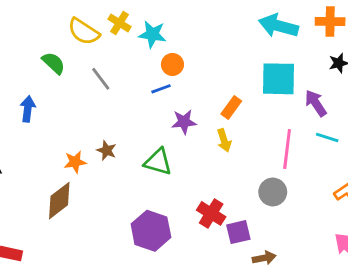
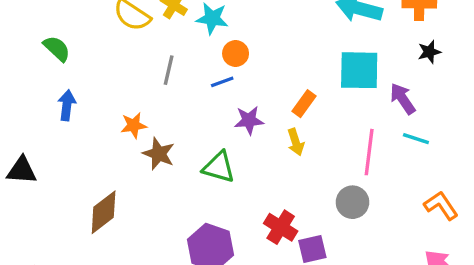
green semicircle: (54, 63) -> (57, 48), moved
gray line: (101, 79) -> (169, 70), moved, turned 50
brown star: (107, 150) -> (159, 154), size x1.4
orange star: (75, 162) -> (134, 125), moved

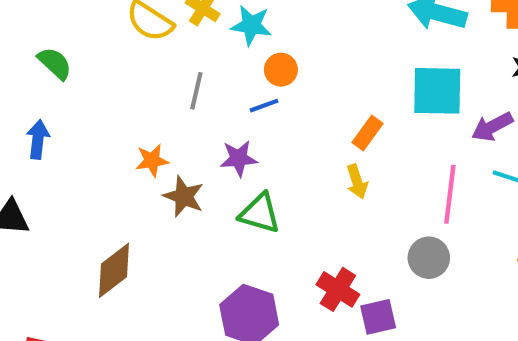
purple arrow: (403, 99) -> (492, 127), turned -84
blue arrow: (67, 105) -> (38, 139), moved
purple star: (249, 120) -> (239, 158), moved

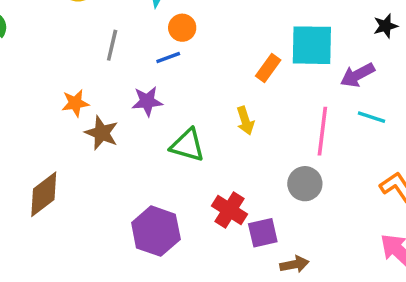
orange rectangle: (368, 133) -> (268, 68), moved
green triangle: (260, 213) -> (187, 145), moved

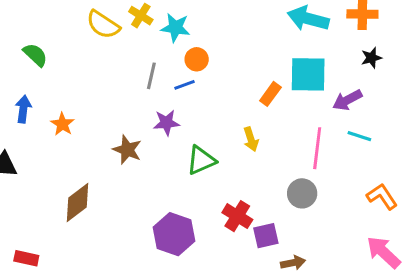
gray line: (112, 45) -> (151, 76), moved
orange star: (75, 103) -> (62, 124), moved, turned -30
green triangle: (187, 145) -> (201, 160), turned -40

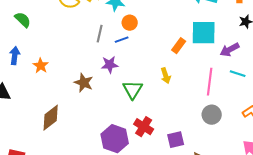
green triangle: (201, 160) -> (133, 90), turned -35
gray circle: (302, 193) -> (212, 115), moved
red cross: (237, 216) -> (144, 127), moved

